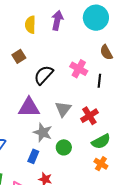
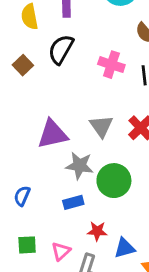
black semicircle: (44, 75) -> (61, 49), moved
green circle: (64, 147) -> (114, 181), size x1.5
blue rectangle: (33, 156) -> (73, 202), turned 64

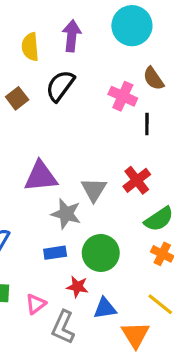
pink cross: (111, 65) -> (123, 96), moved
gray triangle: (101, 126) -> (94, 190), moved
green circle: (114, 181) -> (101, 253), moved

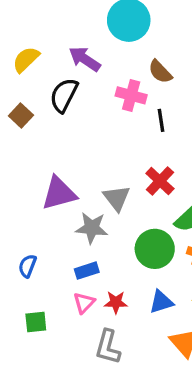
purple arrow: (72, 36) -> (85, 59), moved, turned -52
yellow semicircle: (30, 47) -> (26, 59), turned 60
green circle: (101, 253) -> (155, 249), moved
pink triangle: (36, 304) -> (84, 303), moved
blue triangle: (105, 308) -> (161, 302), moved

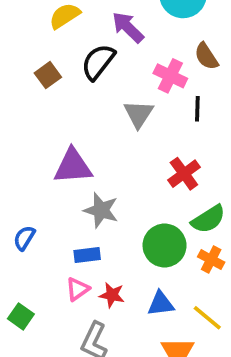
gray triangle: (117, 198) -> (139, 114), moved
green square: (36, 322) -> (21, 316), moved, turned 30

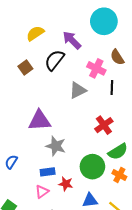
gray triangle: (139, 114) -> (78, 90), turned 30
red star: (112, 295) -> (66, 184), moved

